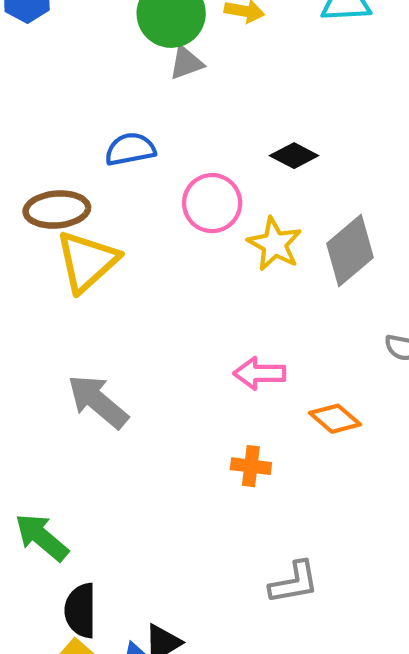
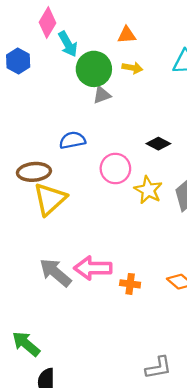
pink arrow: (260, 373) -> (93, 268), moved, size x1.4
orange cross: (251, 466) -> (130, 284), moved

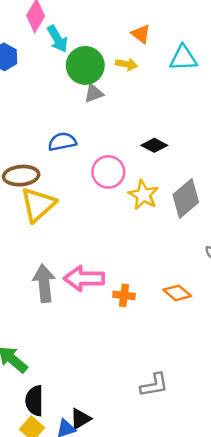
orange triangle: (127, 35) -> (141, 34), moved, turned 42
gray arrow: (55, 273) -> (44, 283), turned 44

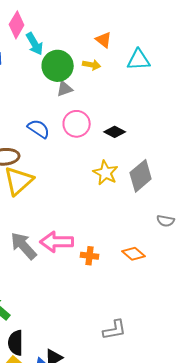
blue semicircle: (62, 142) -> (39, 129), turned 45
pink circle: (108, 172) -> (77, 124), moved
gray arrow: (44, 283) -> (24, 246), turned -36

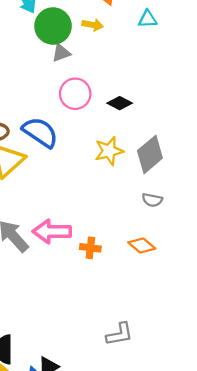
cyan triangle: (139, 60) -> (148, 19), size x0.7
blue semicircle: (39, 129) -> (40, 132), moved, size x1.4
yellow star: (106, 173) -> (109, 151), turned 30
gray semicircle: (166, 221) -> (152, 200), moved

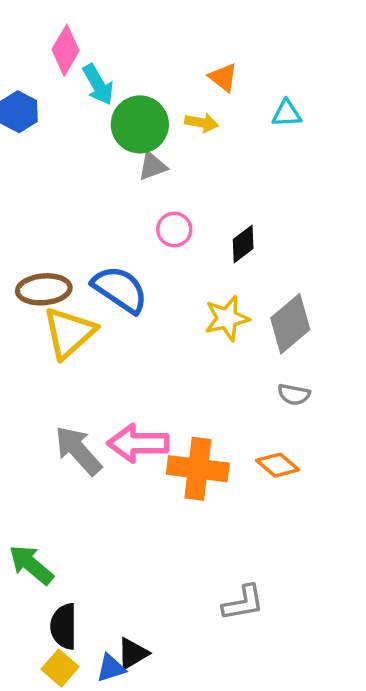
pink circle: (75, 94) -> (174, 230), size x0.7
black diamond: (120, 103) -> (243, 244), turned -65
orange cross: (90, 248) -> (198, 469), size x1.8

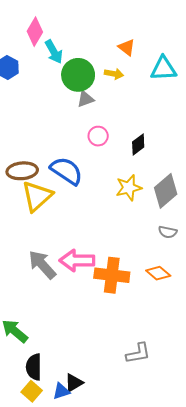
cyan triangle: (287, 114) -> (163, 69), size x1.5

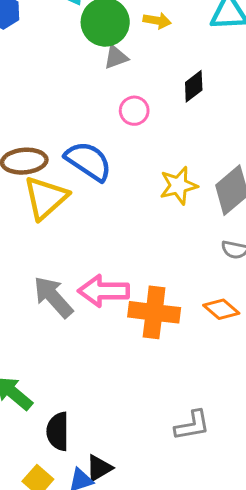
black diamond: (138, 144) -> (194, 86), moved
black semicircle: (34, 367) -> (58, 431), moved

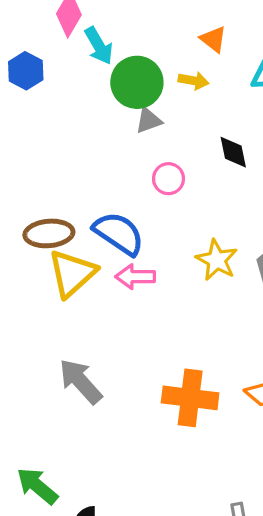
black diamond: (194, 86) -> (233, 152), turned -64
yellow star: (178, 186) -> (217, 260), turned -30
pink arrow: (104, 291) -> (135, 277), moved, size x0.7

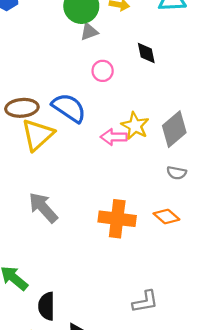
pink arrow: (135, 277) -> (114, 137), moved

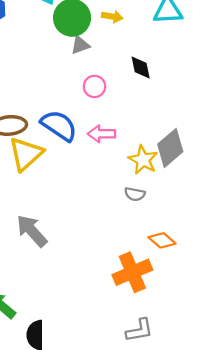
yellow star: (135, 126) -> (143, 160), moved
pink arrow: (114, 137) -> (102, 134), moved
gray semicircle: (177, 173) -> (135, 194), moved
orange cross: (117, 219) -> (132, 272), moved, turned -30

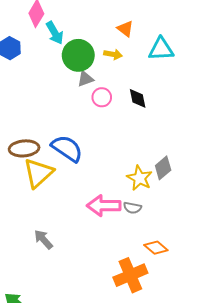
pink circle: (95, 86) -> (102, 97), moved
pink arrow: (102, 134) -> (104, 206), moved, size x1.4
gray diamond: (170, 148) -> (163, 168), size x0.7
gray arrow: (32, 231) -> (43, 239), size x0.7

